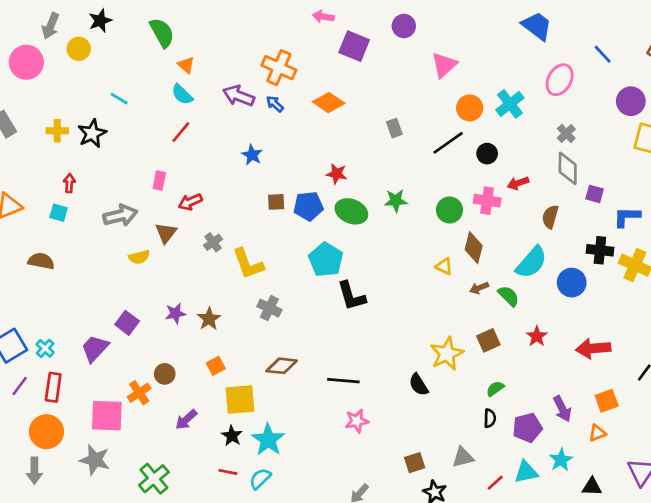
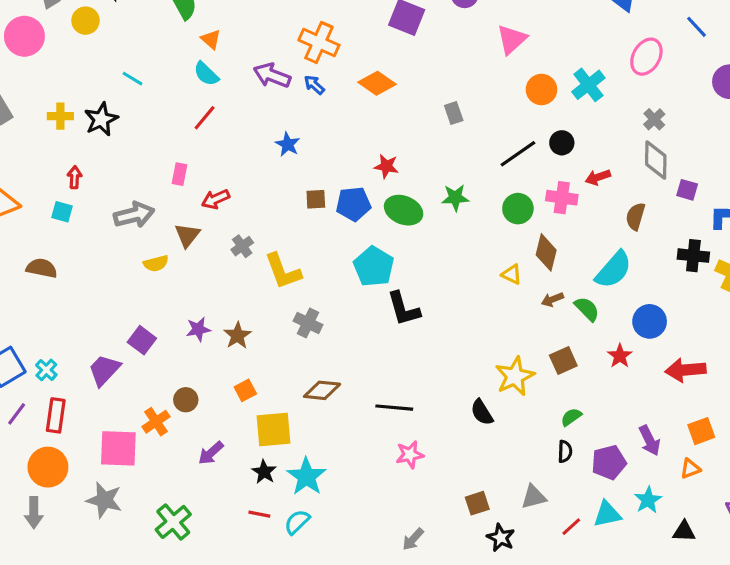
black line: (448, 143) -> (518, 154), moved
blue circle: (572, 283) -> (650, 321), moved

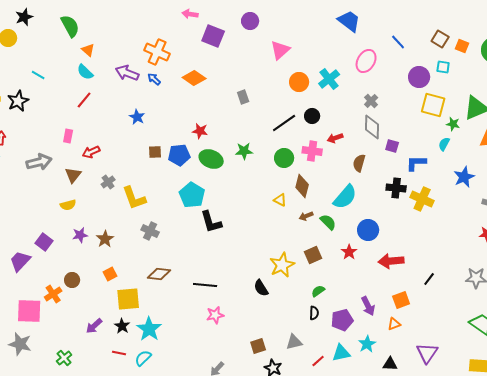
yellow semicircle: (156, 263) -> (68, 205), moved
purple arrow: (211, 453) -> (94, 326), moved
green cross: (173, 522) -> (64, 358), size x0.7

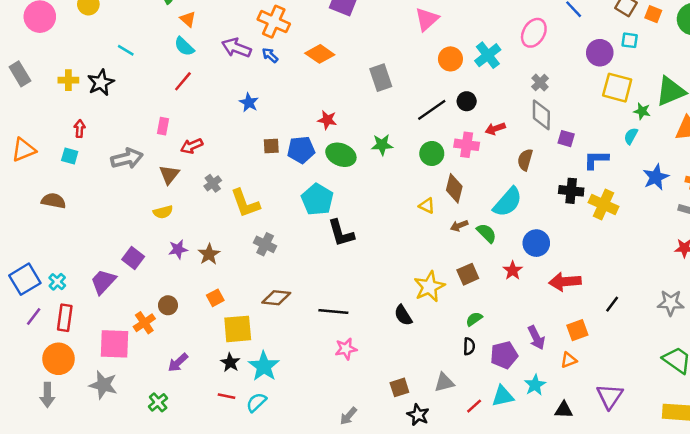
gray rectangle: (243, 97) -> (381, 78), size x1.5
purple arrow: (94, 326) -> (178, 363), moved

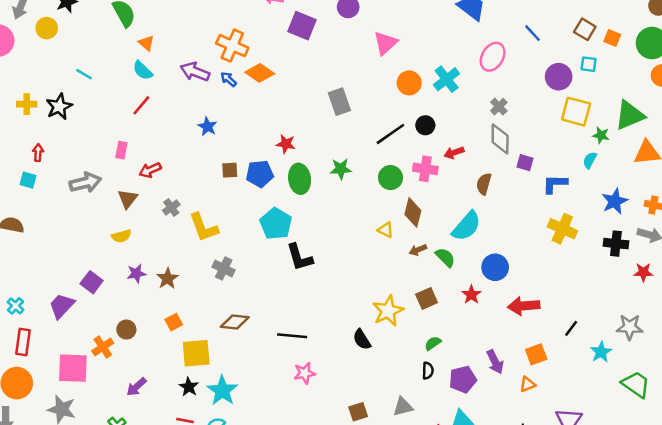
orange diamond: (320, 54) -> (260, 73), moved
green ellipse: (341, 155) -> (300, 179), turned 60
black cross: (571, 191) -> (616, 244), moved
cyan star: (535, 385) -> (601, 352), moved

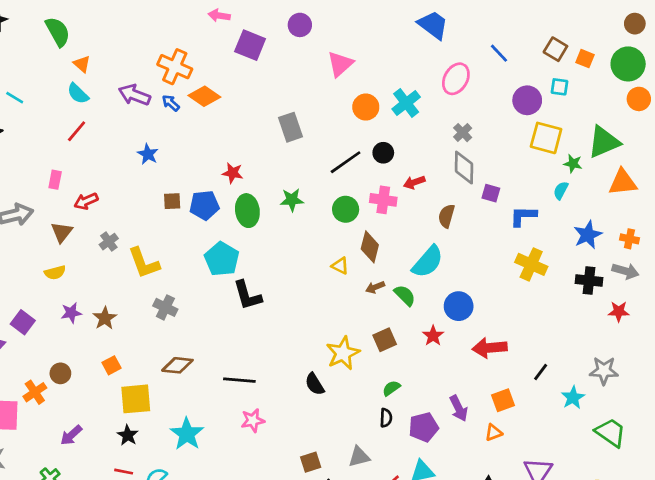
cyan star: (222, 391) -> (187, 434), moved

